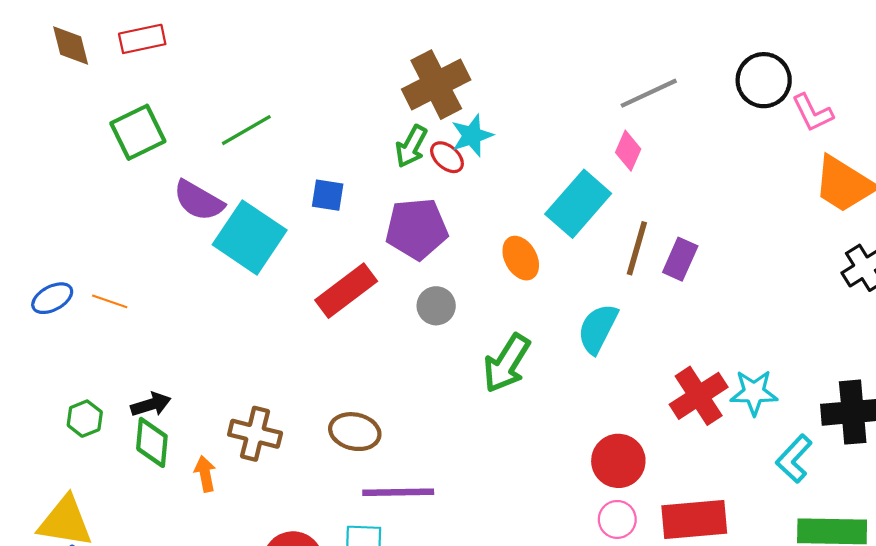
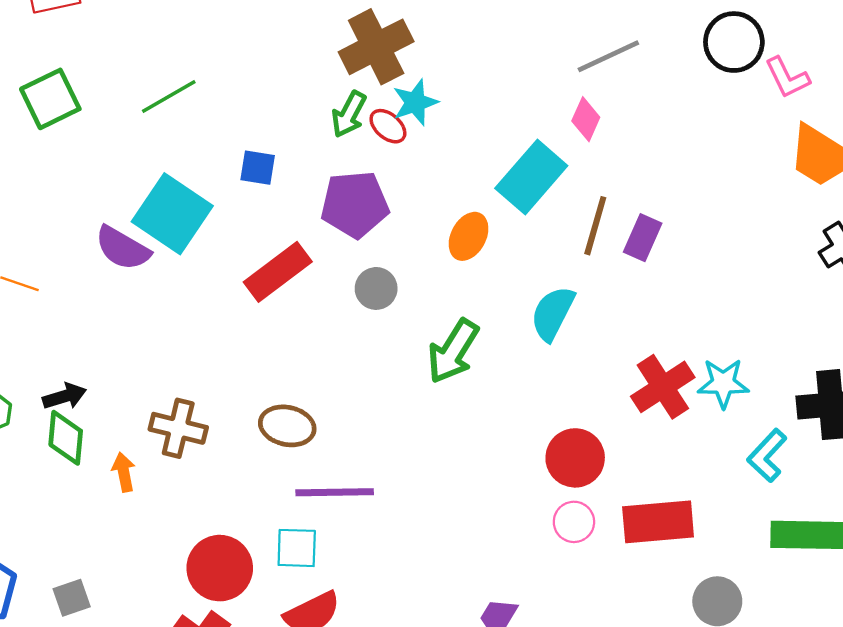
purple semicircle: (199, 201) -> (123, 248), moved
orange ellipse: (521, 258) -> (469, 236), turned 57

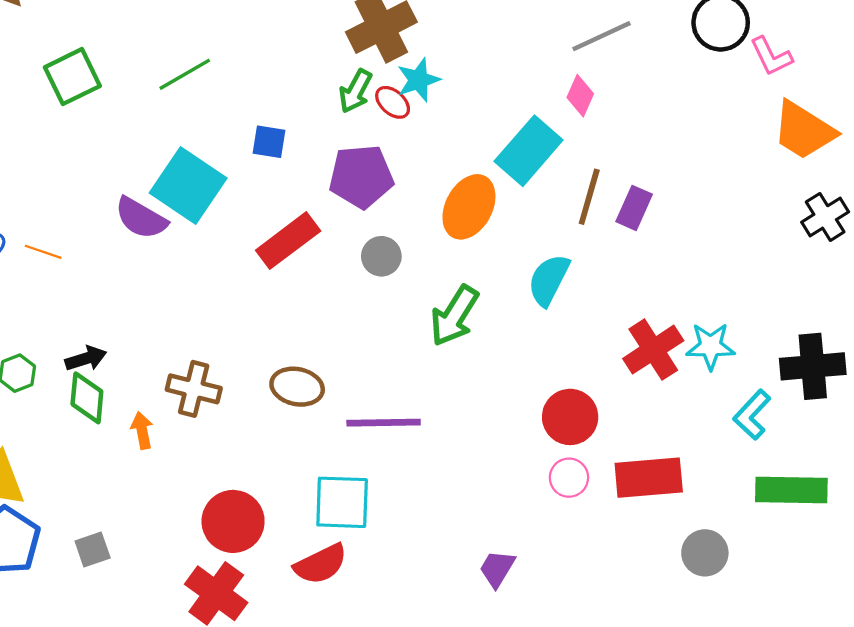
orange ellipse: (469, 236) -> (469, 207), size x1.4
purple line: (335, 492) -> (384, 423), moved
cyan square: (297, 548) -> (342, 502), moved, size x1.4

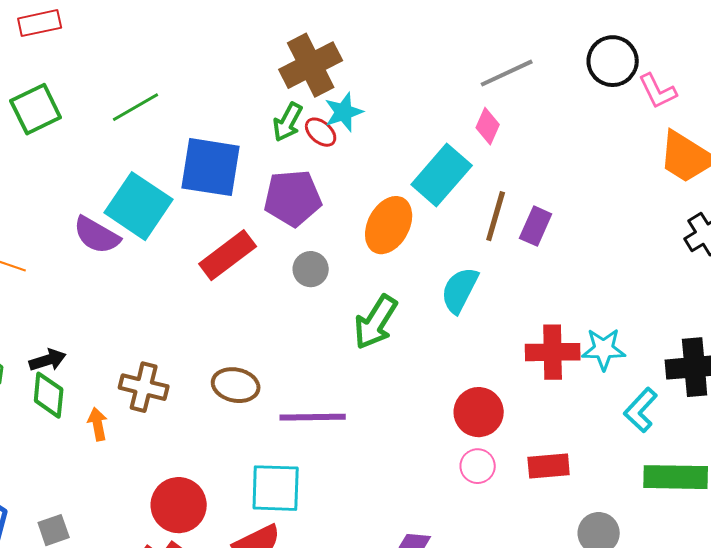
blue square: (269, 142) -> (211, 167), size x2.0
red cross: (653, 350) -> (553, 352), turned 32
red rectangle: (649, 478) -> (549, 466), size x0.7

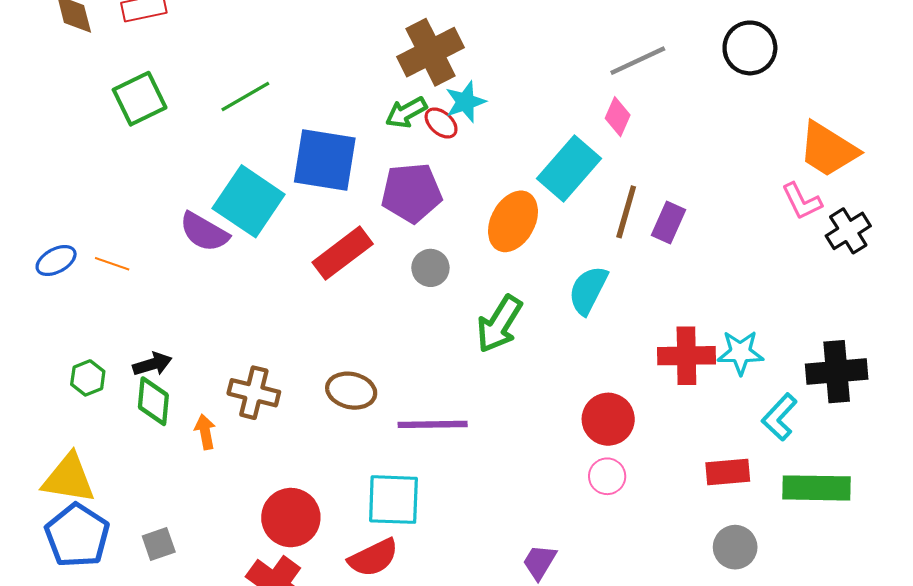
pink L-shape: (658, 91) -> (802, 201), moved
green arrow: (288, 122) -> (406, 112), turned 33
red rectangle: (549, 466) -> (728, 472), moved

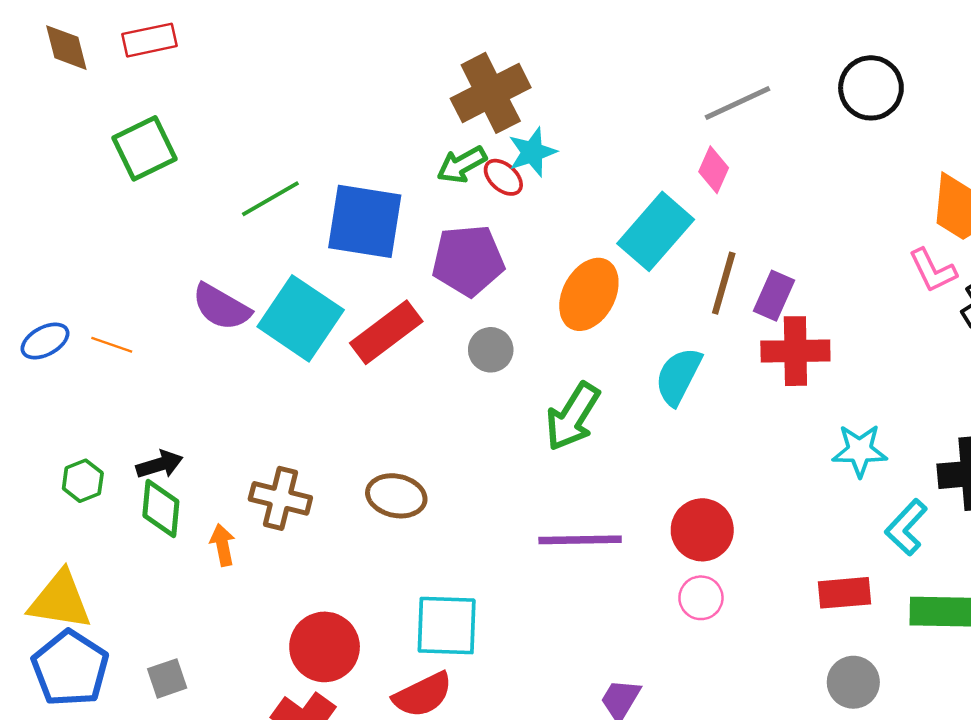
green line: (245, 97) -> (270, 199), moved
cyan square: (249, 201) -> (301, 318), moved
red cross: (686, 356) -> (795, 351), moved
purple line: (433, 424) -> (580, 540), moved

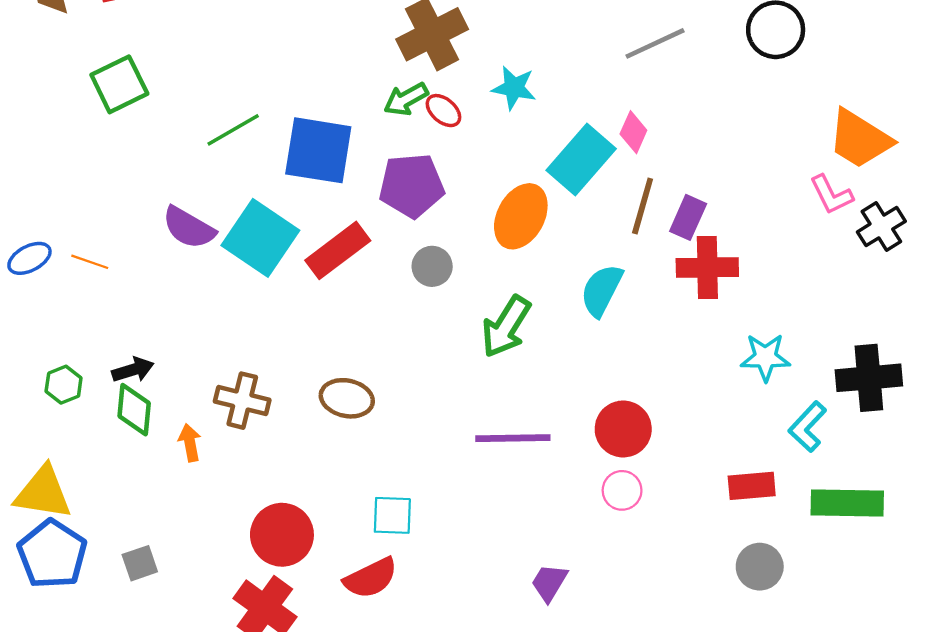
cyan star: (532, 152) -> (514, 88), moved, turned 30
pink diamond: (714, 170) -> (633, 132), moved
cyan square: (447, 626) -> (392, 515), size x0.7

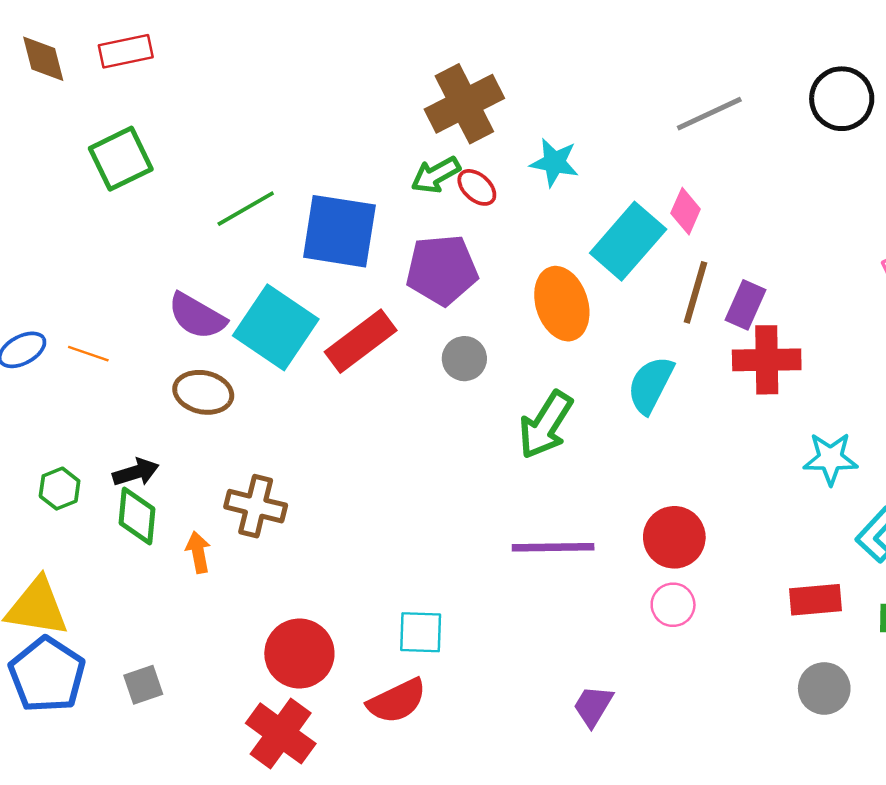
orange ellipse: (521, 216) -> (562, 304), turned -46
brown ellipse: (347, 398) -> (203, 392), moved

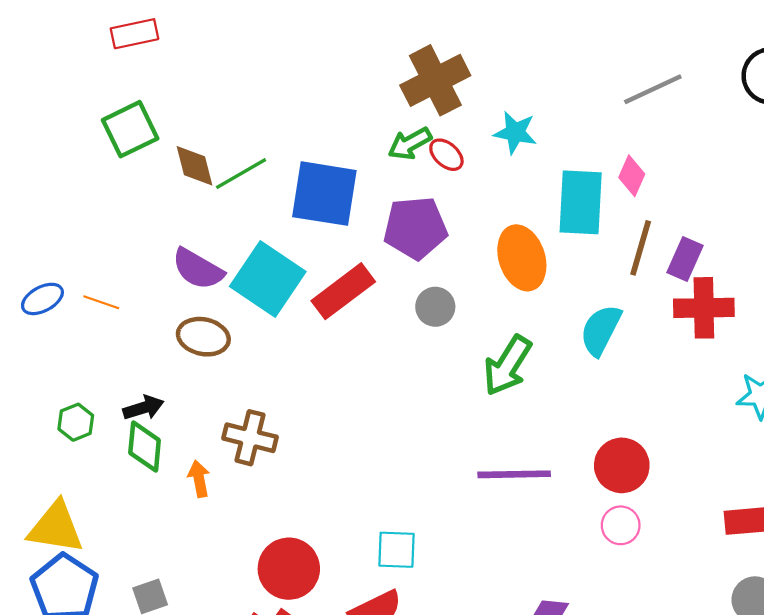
brown diamond: (43, 59) -> (194, 166), moved
cyan rectangle: (628, 241) -> (581, 202), turned -38

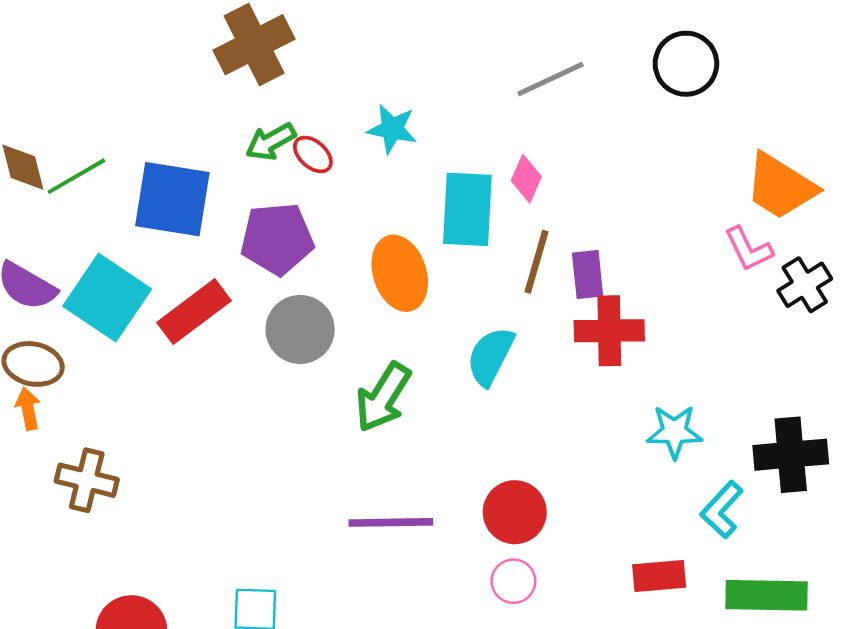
brown cross: (435, 80) -> (254, 45), moved
purple rectangle: (685, 259) -> (588, 275), turned -30
gray circle: (435, 307) -> (300, 329), size x1.5
orange arrow: (199, 479) -> (28, 409), moved

